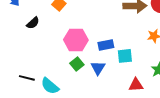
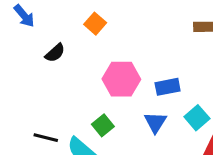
cyan square: (125, 56) -> (197, 118), moved, turned -35
green square: (77, 64) -> (103, 125), moved

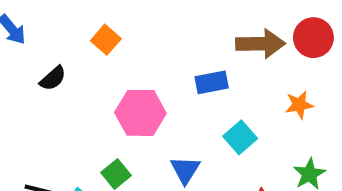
blue rectangle: (168, 87) -> (212, 82), moved
cyan square: (197, 118) -> (240, 137), moved

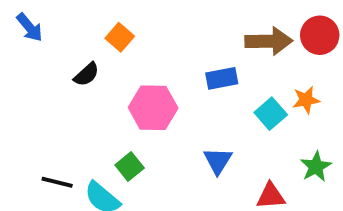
black semicircle: (53, 78) -> (86, 74), moved
cyan square: (240, 137) -> (271, 114), moved
blue triangle: (185, 170) -> (218, 161), moved

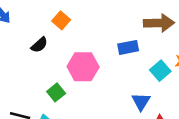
blue triangle: (218, 161) -> (141, 101), moved
green square: (130, 167) -> (56, 92), moved

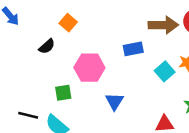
green square: (56, 92) -> (63, 93), turned 30
blue triangle: (141, 101) -> (114, 101), moved

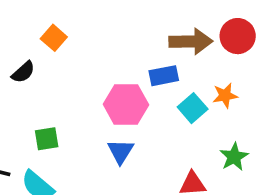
blue rectangle: (133, 49) -> (164, 76), moved
pink hexagon: (89, 68) -> (126, 105), moved

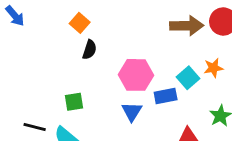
black semicircle: (23, 72) -> (90, 50), moved, turned -30
blue rectangle: (164, 76) -> (166, 96), moved

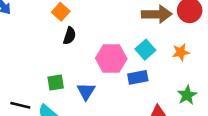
cyan square: (188, 78) -> (145, 50), moved
blue triangle: (132, 112) -> (86, 91), moved

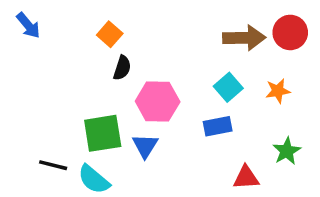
pink hexagon: (111, 58) -> (158, 101), moved
green square: (56, 82) -> (103, 133), size x1.6

